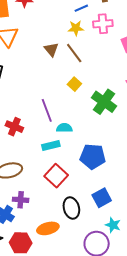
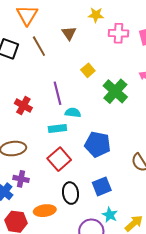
pink cross: (103, 24) -> (118, 33), moved
brown line: (74, 53) -> (39, 46), moved

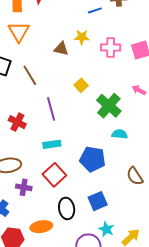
yellow star: (96, 15) -> (82, 37), moved
brown triangle: (69, 33) -> (61, 49), turned -42
brown line: (39, 46) -> (30, 75), moved
cyan semicircle: (73, 113) -> (120, 134), moved
purple cross: (21, 179) -> (24, 187), moved

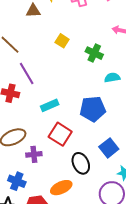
green cross: (109, 106) -> (94, 53), size x0.7
purple line: (51, 109) -> (27, 74), moved

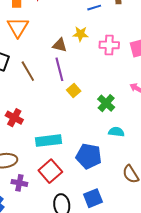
yellow square: (62, 41) -> (74, 91), moved
purple line: (27, 74) -> (59, 69), moved
cyan rectangle: (50, 105) -> (48, 141), size x1.4

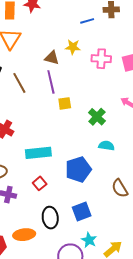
yellow square: (74, 91) -> (65, 103), turned 32
blue pentagon: (89, 156) -> (78, 169), turned -30
red square: (50, 171) -> (40, 183), size x0.6

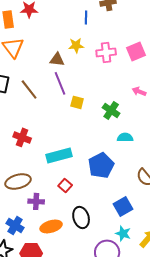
blue line: (87, 21) -> (86, 17), turned -64
yellow square: (65, 103) -> (77, 102), turned 32
blue square: (82, 211) -> (123, 206), moved
orange ellipse: (24, 235) -> (51, 226), moved

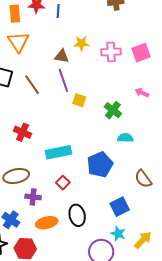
blue line: (86, 17) -> (58, 11), moved

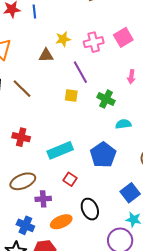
purple line: (63, 80) -> (80, 72), moved
pink arrow: (142, 93) -> (131, 77), turned -96

